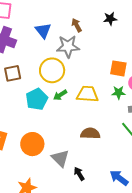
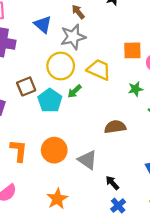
brown square: (13, 73) -> (26, 86), moved
green star: (119, 93) -> (135, 89), moved
yellow trapezoid: (87, 94) -> (99, 70), moved, turned 30
black arrow: (79, 174) -> (112, 183), moved

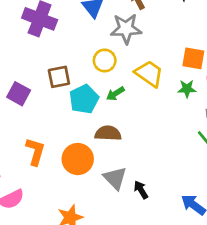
yellow circle: (61, 66) -> (105, 61), size x0.7
green star: (135, 89) -> (187, 89), moved
brown semicircle: (115, 127) -> (108, 133), moved
black arrow: (112, 183) -> (141, 190), moved

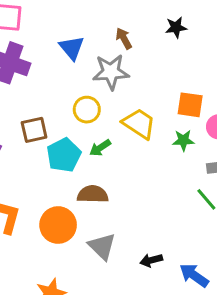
black arrow: (141, 190) -> (151, 260), moved, turned -72

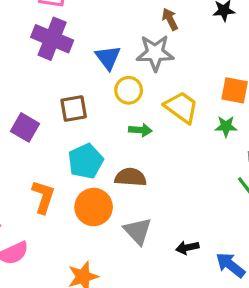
blue triangle: (72, 48) -> (108, 58), moved
green arrow: (100, 148) -> (140, 130), turned -145
cyan pentagon: (64, 155) -> (86, 161), moved

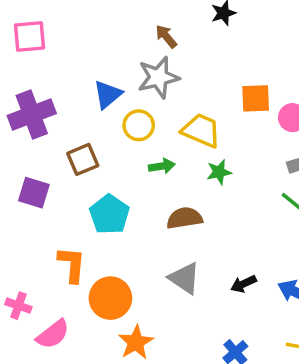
purple cross: (52, 39) -> (32, 115), moved, turned -30
blue triangle: (108, 58) -> (108, 94), turned 40
green star: (226, 126) -> (219, 172), moved
brown semicircle: (131, 177) -> (185, 218), moved
orange circle: (94, 207) -> (110, 298), moved

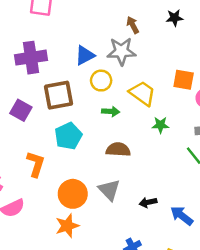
brown square: (83, 159) -> (59, 95), size x1.4
green star: (219, 172) -> (160, 125), moved
orange circle: (110, 298) -> (73, 194), moved

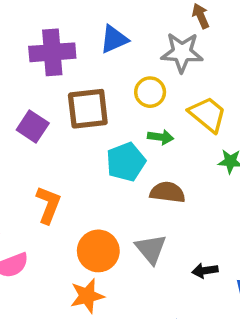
blue triangle: (85, 55) -> (114, 39), moved
cyan pentagon: (68, 136) -> (126, 162), moved

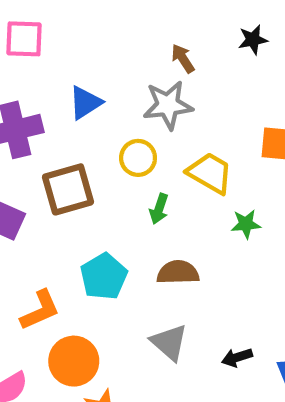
green arrow: (161, 137) -> (159, 209), turned 110
cyan pentagon: (126, 162) -> (104, 276), moved
orange L-shape: (48, 205) -> (40, 310), turned 54
orange circle: (98, 251) -> (74, 361), moved

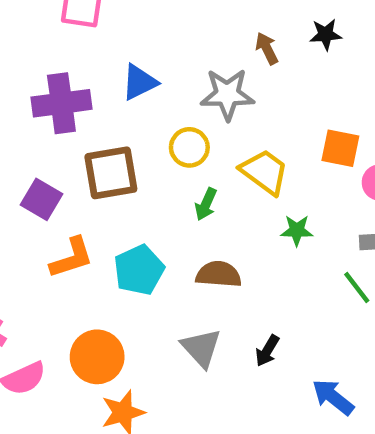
brown arrow: (183, 58) -> (267, 48), moved
orange L-shape: (40, 310) -> (72, 258), moved
black arrow: (237, 357) -> (267, 351), moved, turned -48

